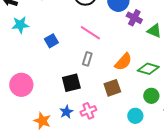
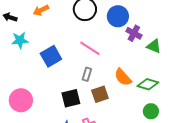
blue square: (51, 41) -> (51, 56), size x1.5
orange semicircle: (123, 62) -> (123, 77), turned 96
brown square: (112, 88) -> (100, 94), moved

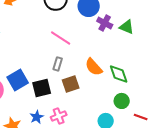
green triangle: (154, 46) -> (127, 27), moved
blue square: (51, 56) -> (18, 80), moved
green diamond: (148, 84) -> (119, 74), turned 55

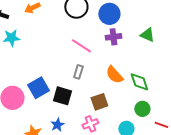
purple cross: (105, 23) -> (113, 37), moved, turned -35
brown square: (71, 84) -> (99, 102), moved
black square: (42, 88) -> (62, 96), turned 30
pink cross: (59, 116) -> (90, 124), moved

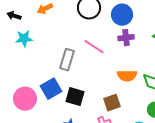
gray rectangle: (78, 72) -> (67, 60), moved, size x1.5
orange semicircle: (114, 75) -> (127, 76), turned -48

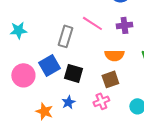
purple cross: (126, 38) -> (124, 25), moved
cyan star: (24, 39) -> (18, 30), moved
orange semicircle: (127, 76) -> (114, 55), moved

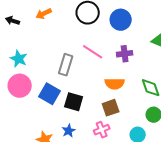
cyan star: (18, 30) -> (19, 59), turned 30
blue square: (49, 65) -> (50, 94), turned -30
pink circle: (23, 75) -> (20, 86), moved

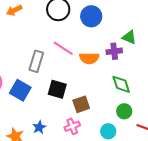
purple cross: (125, 54) -> (114, 51), moved
orange semicircle: (115, 84) -> (89, 58), moved
black square: (74, 102) -> (57, 89), moved

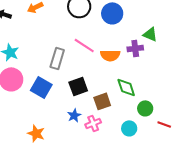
green diamond: (121, 84) -> (126, 87), moved
black square: (57, 89) -> (78, 86), turned -36
blue star: (39, 127) -> (74, 115), moved

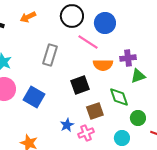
green triangle: (150, 34) -> (138, 76), moved, turned -42
pink line: (84, 45) -> (88, 42), moved
gray rectangle: (57, 58) -> (50, 55), moved
black square: (78, 86) -> (80, 85), moved

